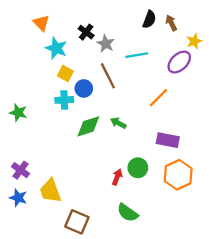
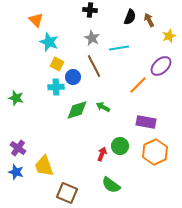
black cross: (86, 32) -> (90, 10), moved, turned -32
purple ellipse: (179, 62) -> (161, 66), moved

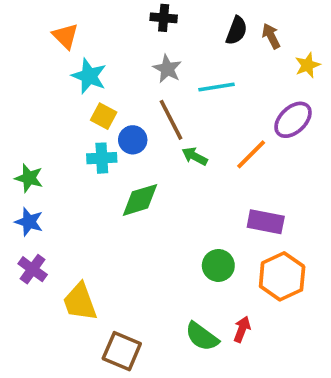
green arrow: (103, 107) -> (195, 156), moved
red arrow: (102, 154) -> (242, 329), moved
blue star: (16, 172) -> (29, 222), moved

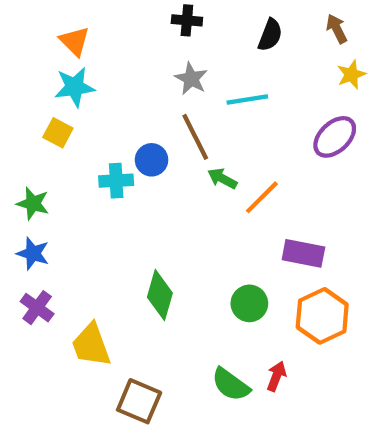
brown arrow: (271, 36) -> (337, 29), moved
cyan star: (89, 76) -> (75, 87), moved, turned -30
yellow square: (104, 116) -> (58, 133), moved
orange line: (251, 154) -> (262, 197), moved
green diamond: (140, 200) -> (160, 295), moved, turned -57

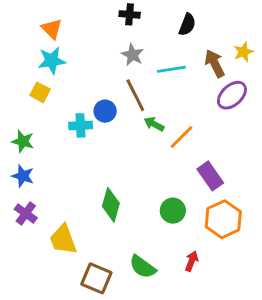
brown arrow: (337, 29) -> (215, 63), moved, size x1.4
purple rectangle: (303, 253) -> (210, 176), turned 44
green semicircle: (231, 385) -> (143, 267), moved

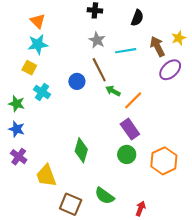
cyan cross: (81, 125) -> (42, 92), moved, turned 35
purple rectangle: (210, 176) -> (130, 129), moved
red arrow: (192, 261) -> (140, 208), moved

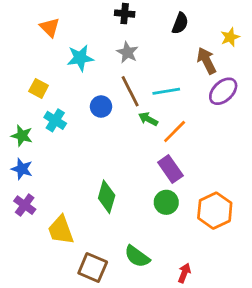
yellow star: (179, 38) -> (230, 37), moved
cyan star: (38, 44) -> (80, 58), moved
cyan line: (126, 51) -> (166, 91), moved

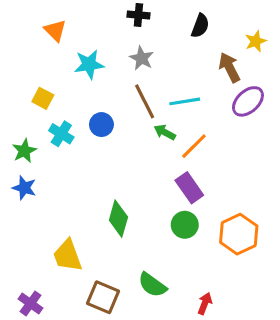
blue circle: (101, 107) -> (101, 125), moved
green star: (22, 136) -> (24, 151), turned 30
purple cross: (25, 205) -> (30, 303), moved

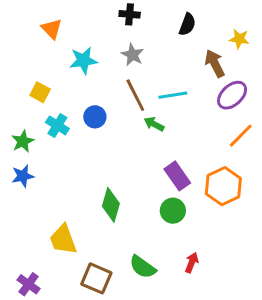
yellow star: (256, 41) -> (239, 39), turned 30
orange line: (194, 146) -> (241, 136), moved
blue star: (24, 188) -> (23, 176), turned -30
orange hexagon: (239, 234) -> (223, 186), moved
red arrow: (205, 303) -> (192, 263), moved

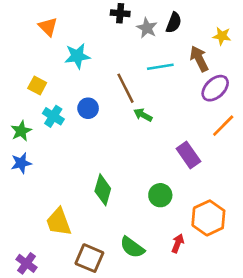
gray star: (132, 55) -> (147, 28), moved
cyan line: (173, 95) -> (160, 67), moved
purple rectangle: (177, 176) -> (188, 155), moved
orange hexagon: (223, 186) -> (208, 218), moved

